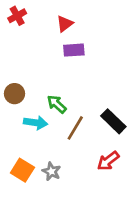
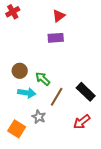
red triangle: (65, 24) -> (59, 16), moved
brown circle: (15, 94) -> (20, 71), moved
gray star: (51, 171) -> (39, 117), moved

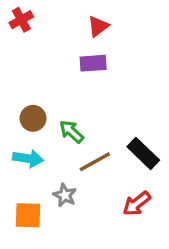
cyan arrow: (27, 93) -> (28, 158), moved
brown line: (57, 97) -> (95, 162), turned 30
orange square: (17, 129) -> (28, 215), turned -30

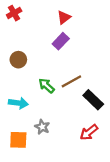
purple rectangle: (93, 63) -> (61, 41), turned -42
brown circle: (33, 118) -> (18, 60), moved
brown line: (95, 162) -> (71, 81), moved

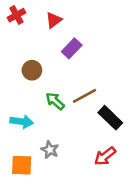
red triangle: (64, 17) -> (54, 20), moved
brown circle: (18, 60) -> (32, 70), moved

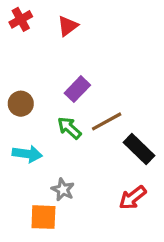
purple rectangle: (72, 48) -> (77, 89), moved
brown circle: (32, 70) -> (21, 104), moved
orange square: (22, 165) -> (43, 217), moved

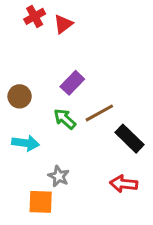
red cross: (21, 19) -> (35, 16), moved
red arrow: (133, 198) -> (124, 184), turned 44

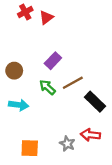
gray star: (59, 176) -> (67, 144), moved

